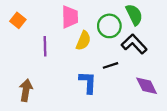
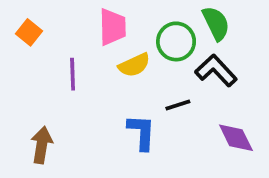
yellow semicircle: (83, 41) -> (134, 65), turned 42

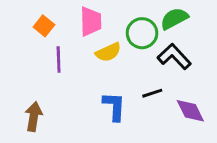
green semicircle: (216, 23) -> (174, 19), turned -92
orange square: (29, 32) -> (44, 26), moved
black line: (178, 105) -> (152, 93), moved

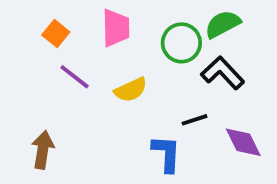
yellow semicircle: (108, 52) -> (131, 90), moved
purple line: (59, 60) -> (75, 77), turned -50
blue L-shape: (114, 106) -> (166, 154), moved

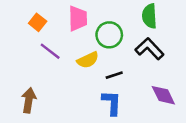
green semicircle: (223, 24) -> (149, 16), turned -65
green circle: (181, 43) -> (109, 35), moved
black line: (195, 120) -> (114, 75), moved

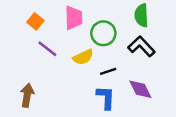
purple diamond: (163, 95) -> (140, 89), moved

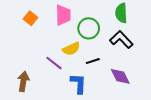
purple line: (47, 49) -> (54, 63), moved
blue L-shape: (106, 98) -> (78, 83), moved

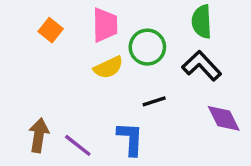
yellow semicircle: (71, 49) -> (108, 67), moved
purple line: (54, 63) -> (78, 145), moved
purple diamond: (120, 76) -> (224, 118), moved

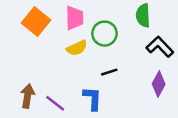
orange square: (51, 30) -> (36, 22), size x1.6
black L-shape: (202, 66) -> (160, 47), moved
purple diamond: (224, 118) -> (159, 84), turned 55

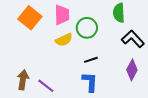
blue L-shape: (92, 98) -> (90, 82), moved

